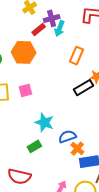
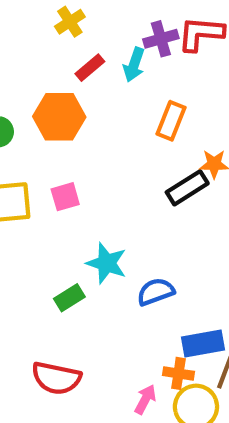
purple cross: (52, 18) -> (161, 39), moved
green rectangle: (34, 146) -> (69, 298), moved
orange cross: (77, 149) -> (178, 373), moved, turned -32

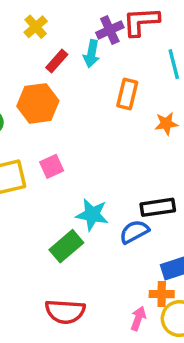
black rectangle: (187, 188) -> (158, 207), moved, turned 32
green rectangle: (69, 298) -> (66, 246), size x1.4

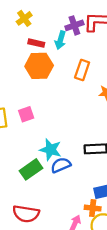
red rectangle: (57, 61) -> (36, 43), turned 56
orange hexagon: (38, 103) -> (39, 66), moved
blue semicircle: (134, 232) -> (61, 165), moved

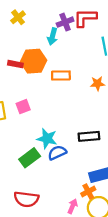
red rectangle: (36, 43) -> (15, 64), moved
orange rectangle: (82, 70) -> (61, 76), moved, turned 72
orange cross: (93, 208) -> (88, 192), turned -32

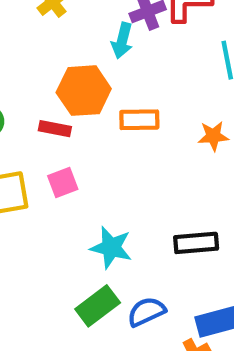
red rectangle: (15, 64) -> (55, 129), moved
blue semicircle: (57, 153) -> (146, 312), moved
green rectangle: (30, 158) -> (98, 306), moved

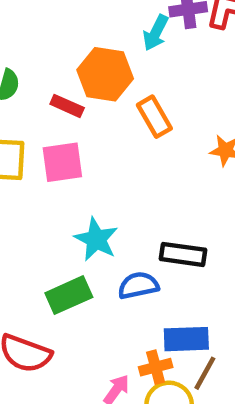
orange rectangle: (139, 120) -> (154, 117), turned 48
pink square: (63, 183) -> (62, 162), size x1.4
blue semicircle: (146, 312) -> (138, 285), moved

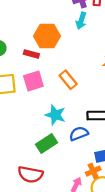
cyan arrow: (156, 33) -> (81, 21), moved
orange rectangle: (154, 117) -> (68, 80), moved

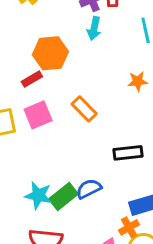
red rectangle: (31, 54) -> (32, 79), turned -40
cyan star: (55, 115) -> (38, 195), moved
blue semicircle: (79, 134) -> (89, 189), moved

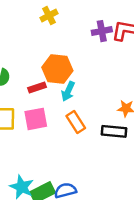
cyan arrow: (94, 28) -> (68, 91), moved
black rectangle: (128, 153) -> (114, 131), moved

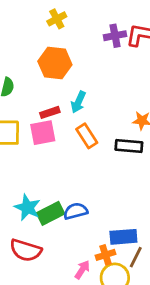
orange hexagon: (57, 69) -> (55, 63), moved
red rectangle: (37, 88) -> (50, 112), moved

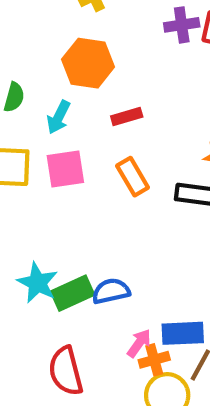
cyan arrow: (78, 102) -> (59, 117), moved
red rectangle: (50, 112) -> (127, 116), moved
red semicircle: (26, 250) -> (66, 371), moved, turned 56
pink arrow: (82, 270) -> (139, 343), moved

